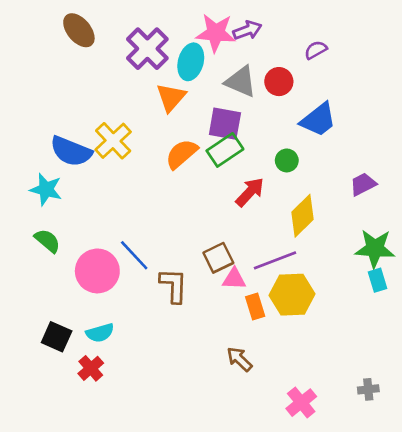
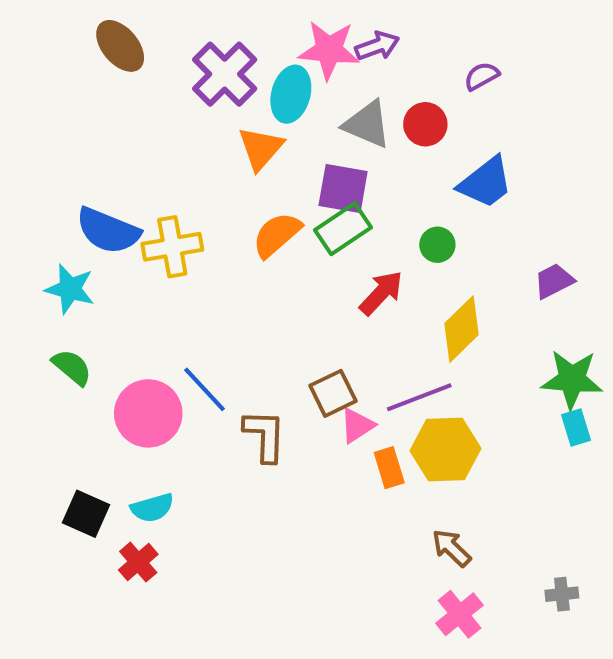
yellow cross: (113, 141) -> (172, 247), moved, turned 33
pink triangle: (234, 279) -> (357, 425), turned -35
brown arrow: (239, 359) -> (451, 548), moved

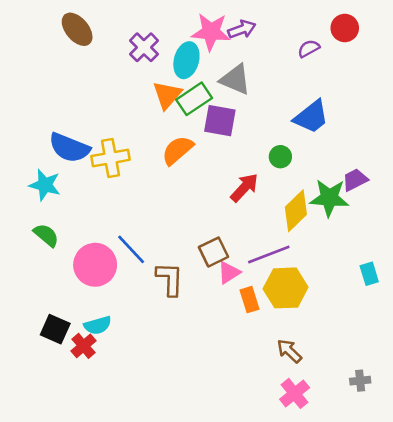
purple cross: (225, 74) -> (144, 47), size x0.7
red circle: (425, 124) -> (345, 28), moved
green rectangle: (343, 229) -> (194, 99), moved
green star: (572, 379) -> (329, 198), moved
red cross: (138, 562) -> (83, 346), moved

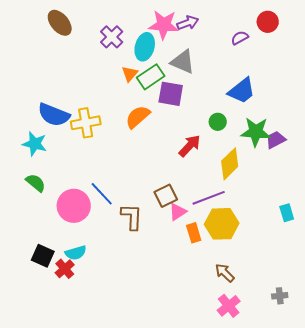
orange triangle: (167, 95) -> (130, 74), size x0.7
green star: (329, 198) -> (256, 132), moved

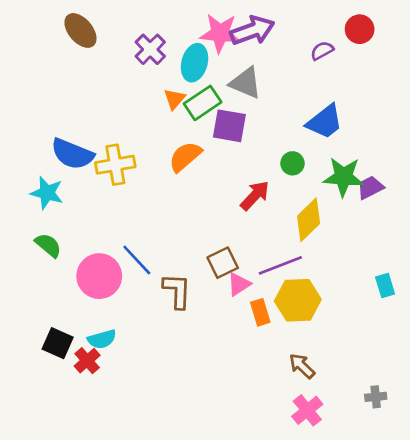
purple arrow: (188, 23) -> (252, 30), size x1.5

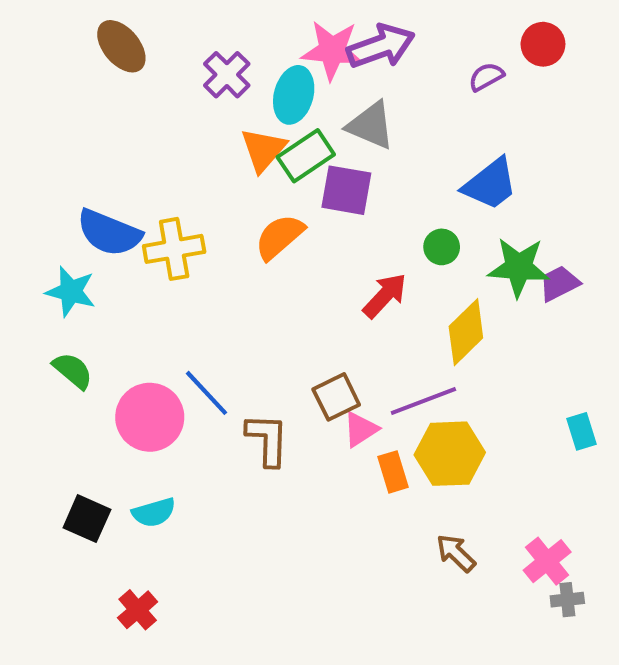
orange triangle: (174, 99) -> (263, 150), size x1.4
red cross: (87, 361) -> (138, 610), moved
pink cross: (307, 410) -> (547, 561), moved

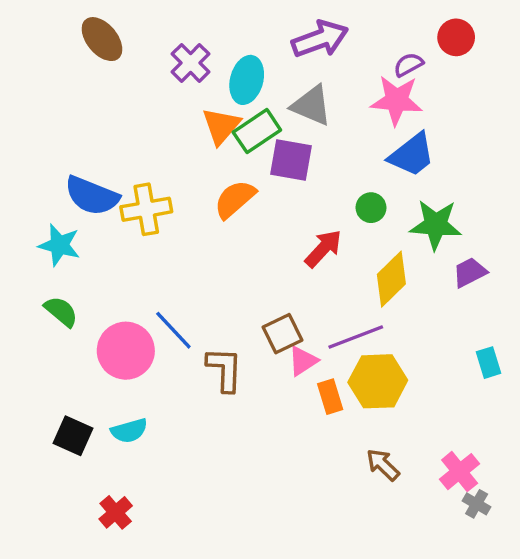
pink star: (332, 50) -> (397, 100), moved
purple trapezoid: (559, 283) -> (470, 272), moved
gray cross: (567, 600) -> (477, 504), turned 36

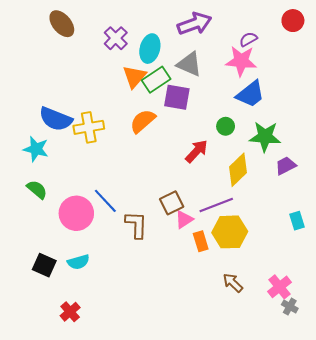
red circle: (456, 37) -> (293, 21), moved

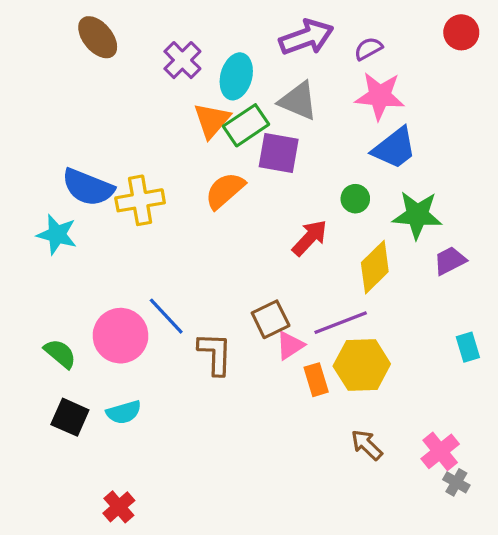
purple semicircle: (248, 39) -> (368, 49), moved
green semicircle: (37, 189) -> (60, 354), moved
red cross: (70, 312) -> (119, 507), moved

